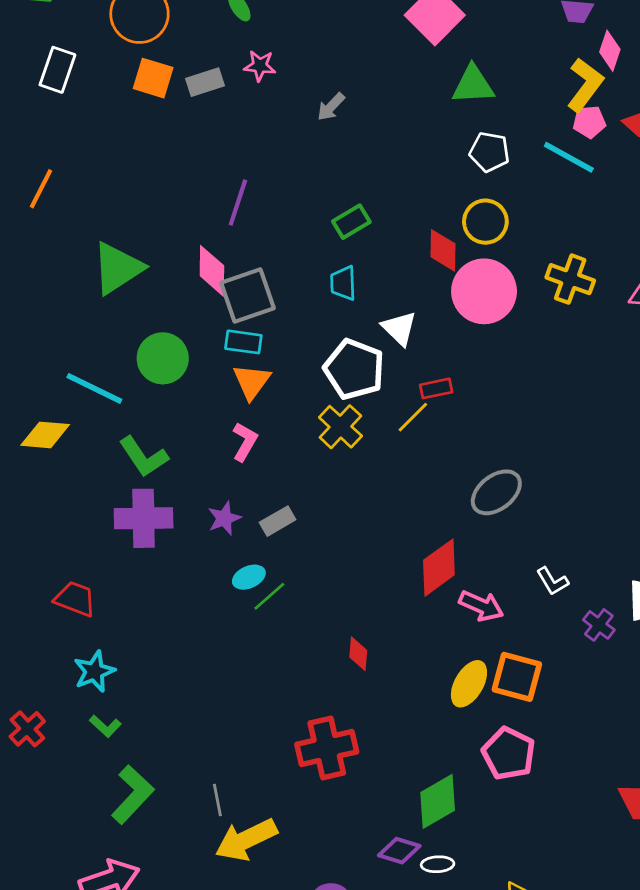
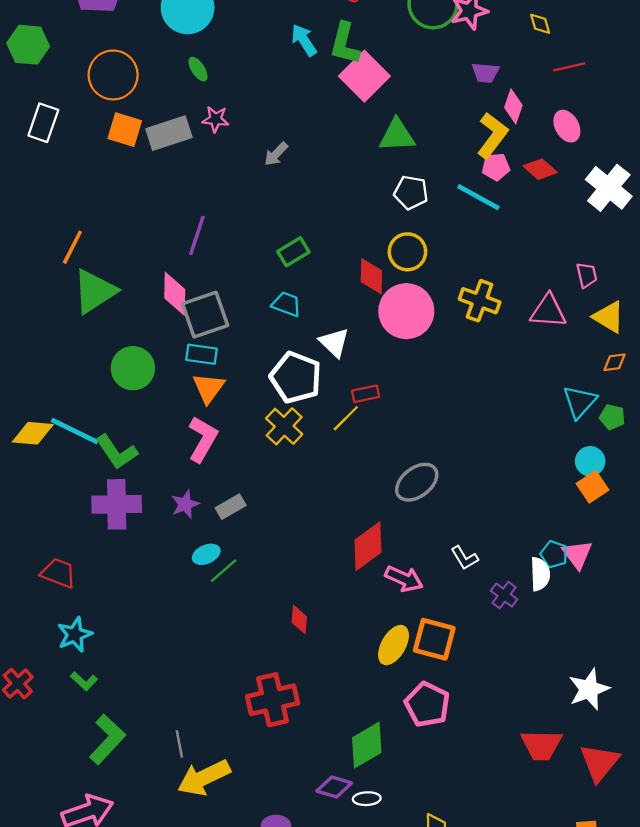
gray rectangle: (205, 82) -> (169, 133), size x1.4
orange line: (41, 189) -> (72, 247), moved
cyan trapezoid: (343, 283) -> (286, 304), turned 112
cyan line: (94, 388) -> (75, 431), moved
pink L-shape: (245, 442) -> (203, 439), size x1.4

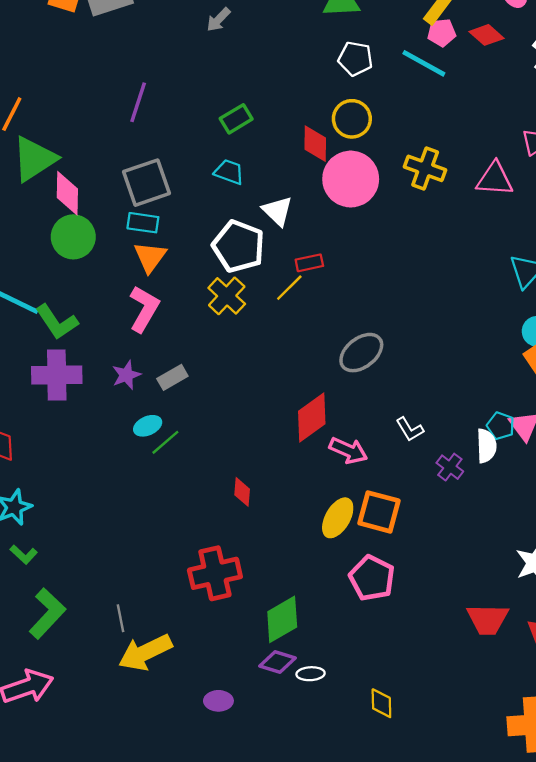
pink diamond: (175, 294) -> (67, 193), moved
green diamond: (367, 745) -> (282, 619), moved

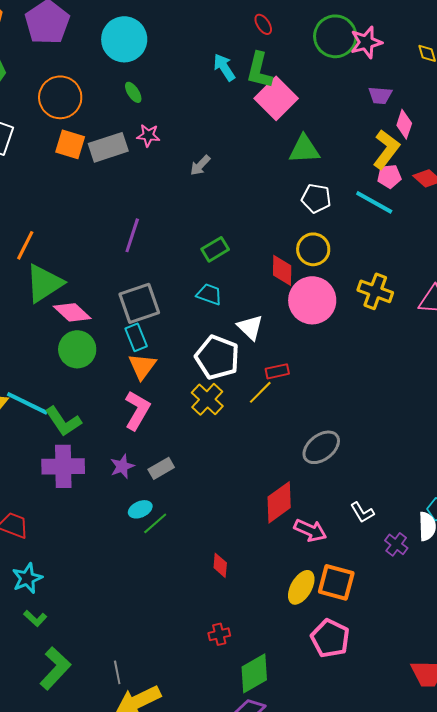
pink diamond: (67, 193) -> (72, 312), turned -48
cyan rectangle: (143, 223) -> (136, 337), turned 60
red cross: (215, 573) -> (219, 634), moved, size x0.5

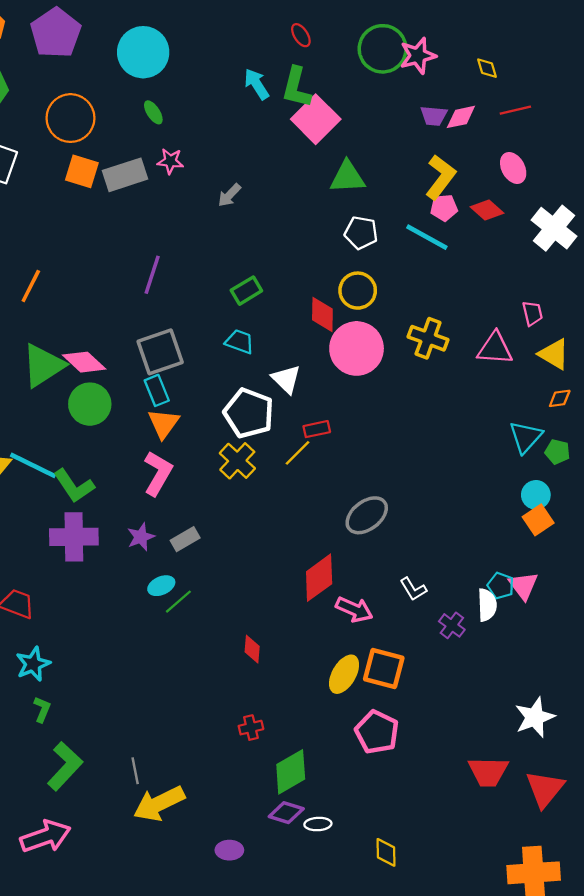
pink diamond: (404, 124) -> (461, 117), moved, turned 60
green triangle: (44, 283) -> (43, 365), moved
green L-shape: (35, 618) -> (42, 709), turned -110

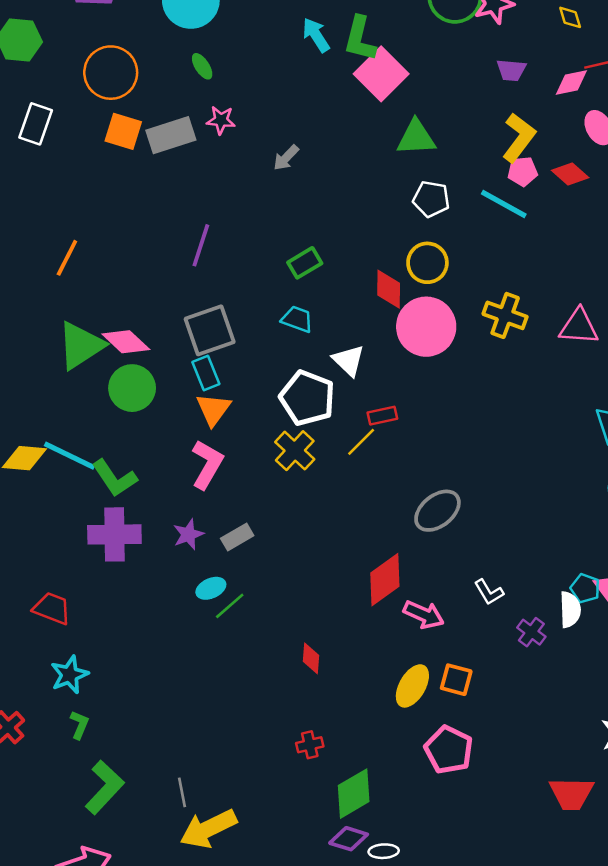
pink diamond: (461, 117) -> (571, 83), moved
orange square: (384, 669) -> (456, 680), size x0.7

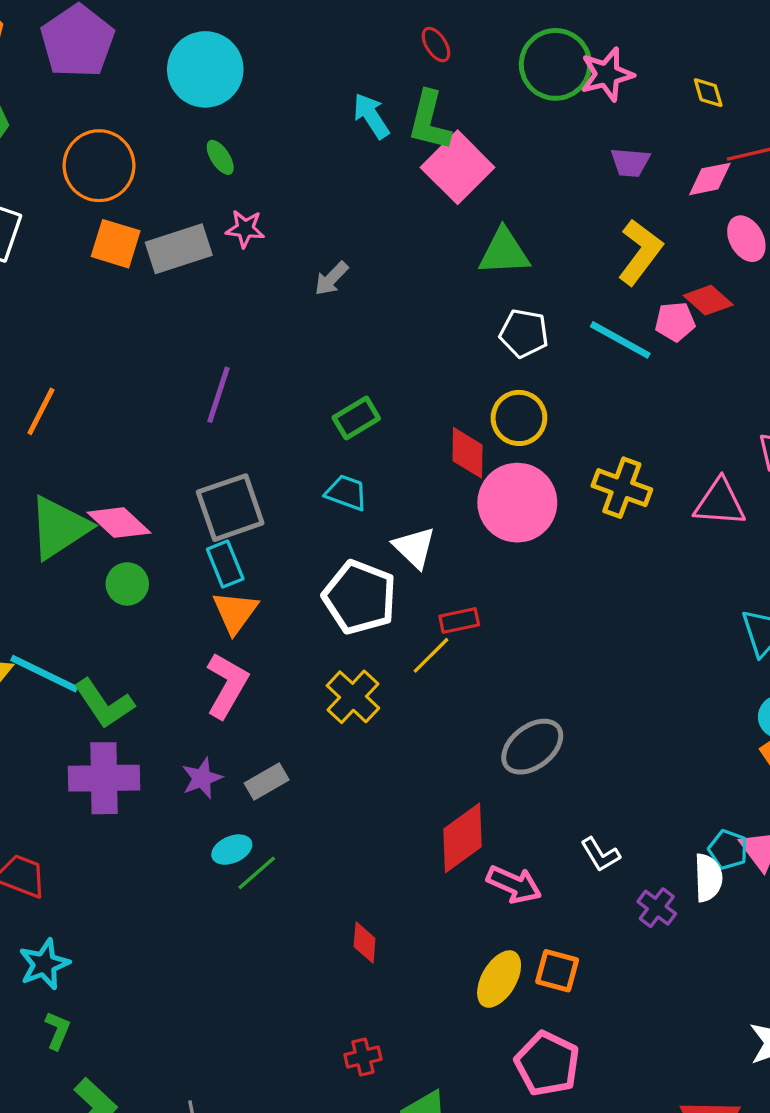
pink pentagon: (523, 171) -> (675, 322), moved
green circle: (132, 388) -> (127, 584), size x0.7
yellow cross: (295, 451) -> (353, 697), moved

